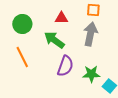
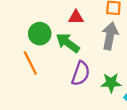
green circle: (22, 24) -> (40, 34), moved

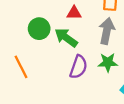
orange line: (30, 63) -> (21, 67), moved
green star: (111, 83) -> (108, 62), moved

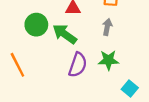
gray arrow: (107, 31) -> (107, 27), size x0.6

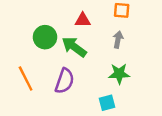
purple semicircle: (78, 65) -> (64, 81), moved
cyan square: (130, 88) -> (107, 103), moved, turned 35

